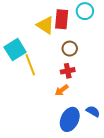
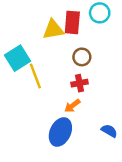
yellow triangle: (45, 25) -> (53, 30), turned -42
blue ellipse: (70, 119) -> (60, 132), moved

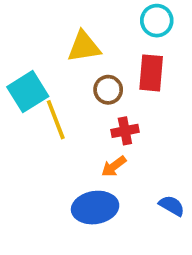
red rectangle: (72, 22) -> (151, 73), moved
brown circle: (82, 57) -> (108, 90), moved
blue ellipse: (60, 132) -> (95, 208), turned 56

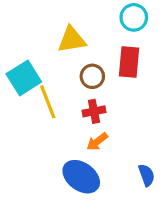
red cross: (125, 131) -> (94, 111), moved
blue semicircle: (172, 206) -> (147, 175), turned 40
blue ellipse: (95, 208) -> (81, 177), turned 45

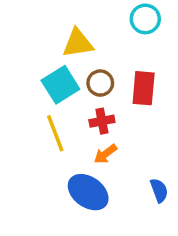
red rectangle: (129, 62) -> (144, 88), moved
cyan square: (24, 78) -> (60, 85), moved
yellow line: (48, 102) -> (55, 133), moved

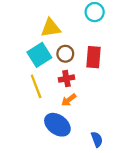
blue semicircle: (159, 190) -> (97, 139), moved

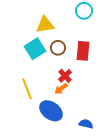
red cross: (66, 79) -> (65, 76), moved, turned -32
yellow line: (36, 86) -> (27, 89), moved
blue semicircle: (97, 139) -> (86, 124), turned -56

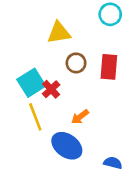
cyan square: (35, 49) -> (31, 83), moved
red cross: (65, 76) -> (51, 89), moved

